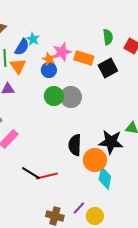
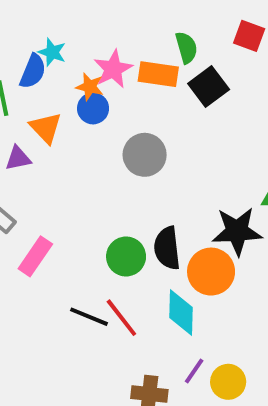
green semicircle: (108, 37) -> (186, 48), moved
orange triangle: (18, 66) -> (46, 128), moved
green circle: (54, 96) -> (126, 256), moved
red line: (47, 176) -> (121, 318), turned 75
cyan diamond: (105, 178) -> (181, 312), moved

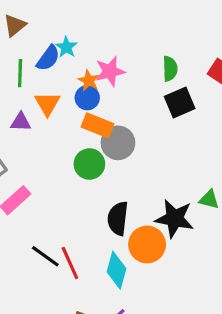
orange rectangle: (158, 74) -> (97, 125), moved
green circle: (126, 256) -> (89, 164), moved

